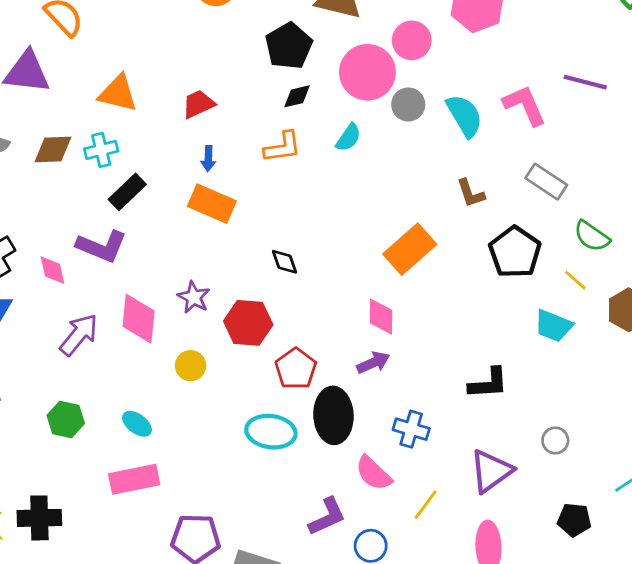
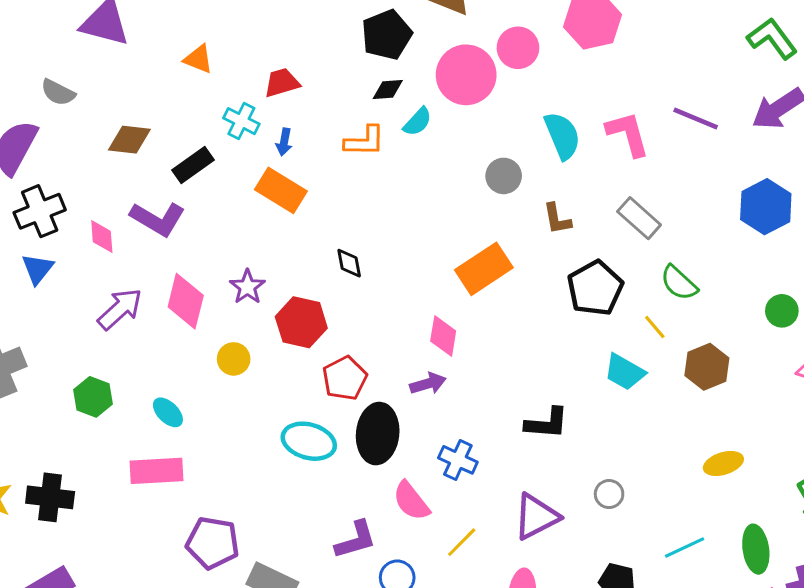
orange triangle: (118, 93) -> (198, 59), size x0.7
gray circle: (408, 105) -> (504, 176), moved
cyan semicircle: (348, 138) -> (418, 122), moved
brown diamond: (53, 150) -> (129, 140), moved
cyan cross: (101, 150) -> (241, 121), moved, turned 32

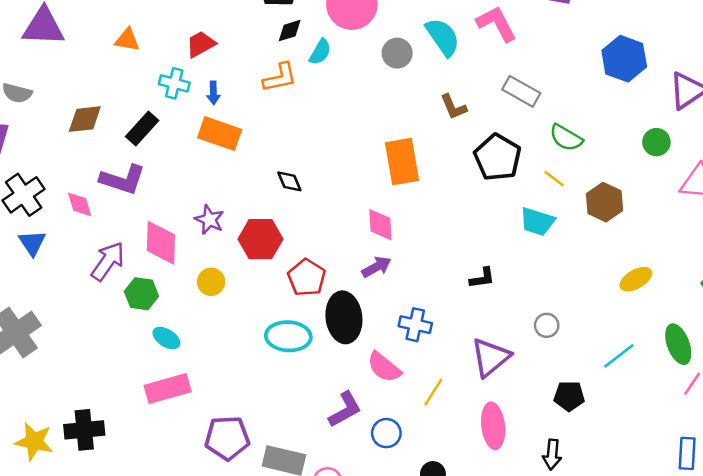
gray circle: (504, 176) -> (397, 53), moved
orange rectangle: (484, 269) -> (402, 162), turned -54
green hexagon: (93, 397) -> (141, 294), moved
black L-shape: (547, 423) -> (482, 278), size x0.7

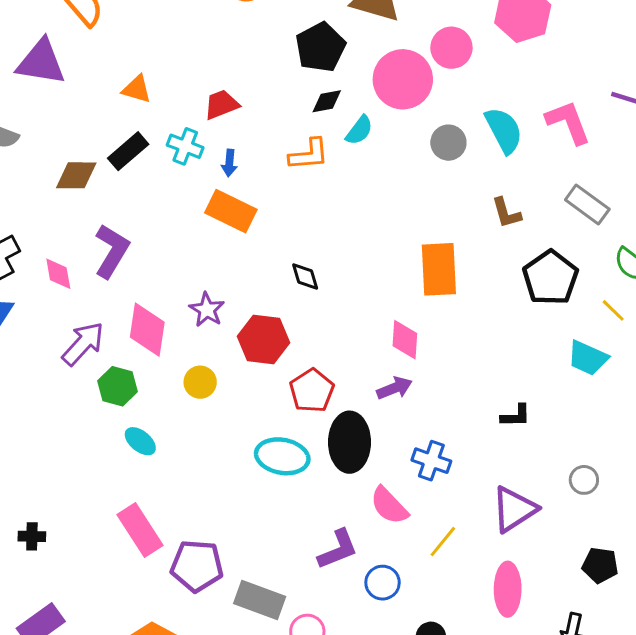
black rectangle: (142, 129) -> (128, 151), moved
purple L-shape: (123, 180) -> (112, 251), turned -84
pink rectangle: (168, 389) -> (140, 530), moved, turned 66
black cross: (84, 430) -> (32, 536), size x0.6

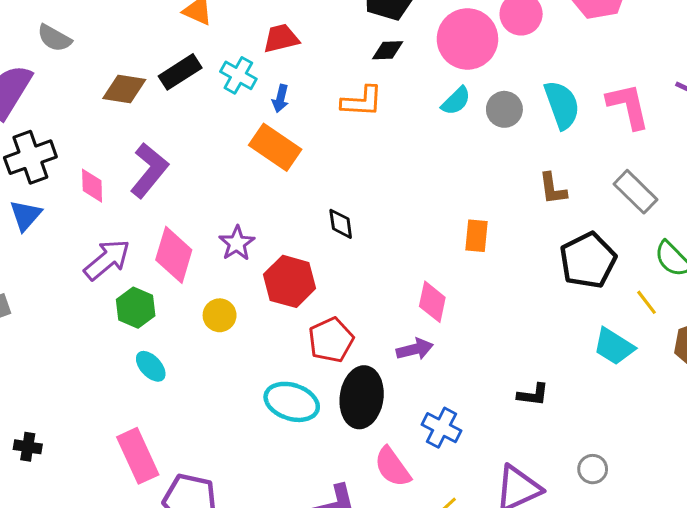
cyan semicircle: (359, 130) -> (456, 101), moved
orange rectangle: (439, 269) -> (477, 236), size x0.6

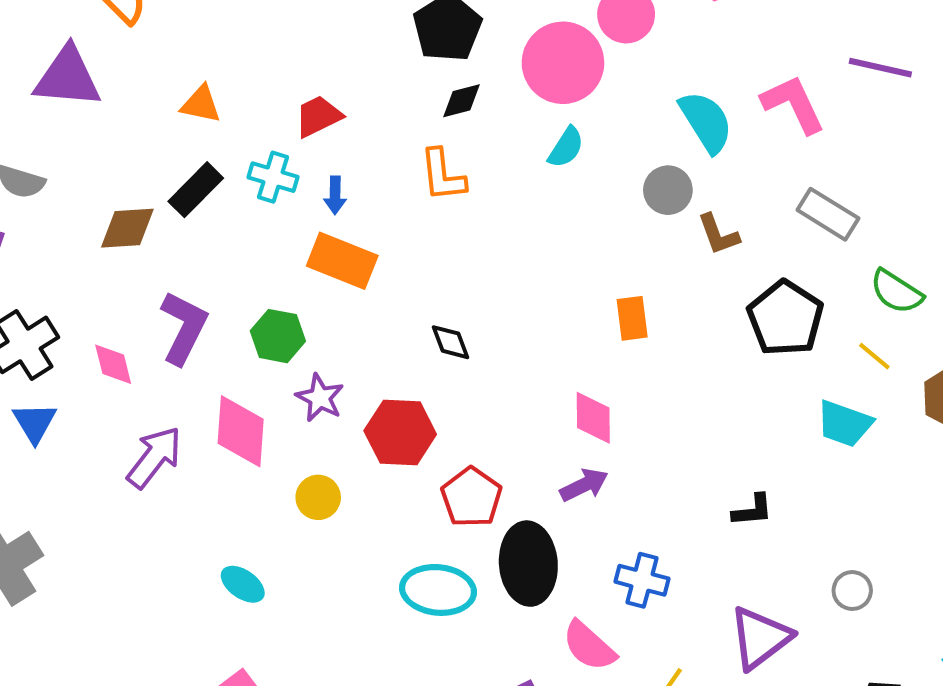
orange L-shape: (362, 101) -> (443, 175), turned 93
gray circle: (504, 109) -> (668, 190), moved
green hexagon: (136, 308) -> (278, 336), moved

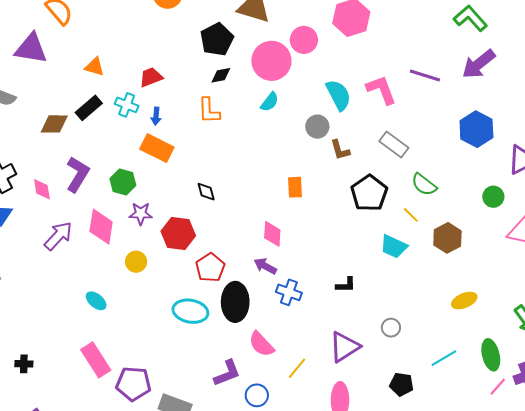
purple star: (320, 398) -> (141, 214), turned -30
purple arrow: (584, 485) -> (265, 266), turned -130
blue cross: (642, 580) -> (289, 292), moved

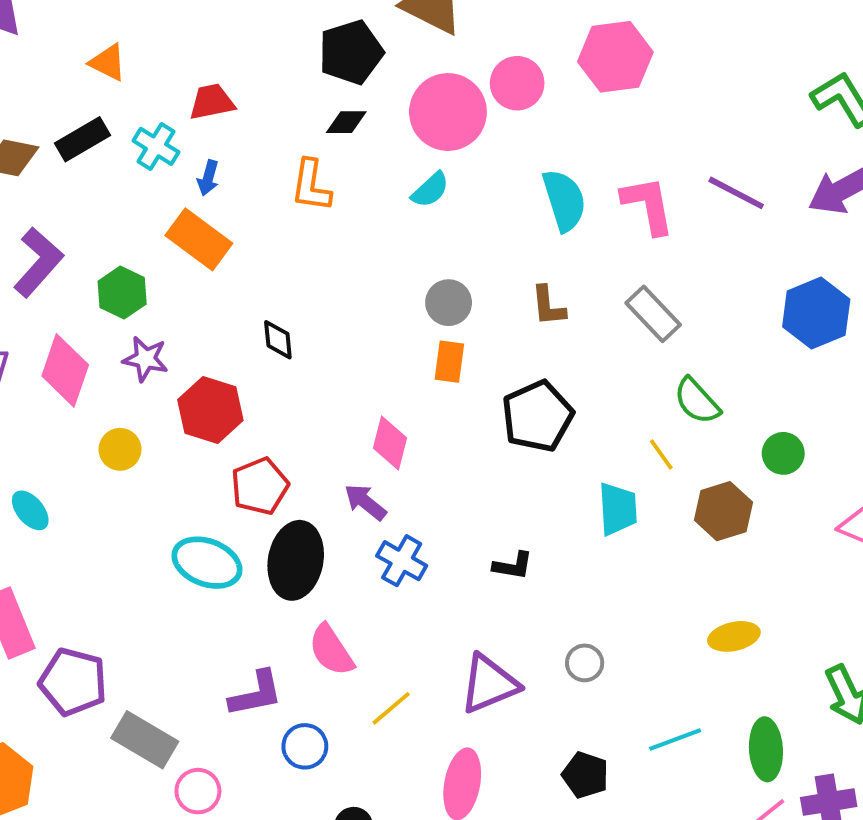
gray circle: (317, 127) -> (449, 303), moved
black pentagon: (369, 193) -> (537, 416), moved
green circle: (493, 197) -> (783, 453), moved
cyan trapezoid: (394, 246) -> (618, 509), turned -128

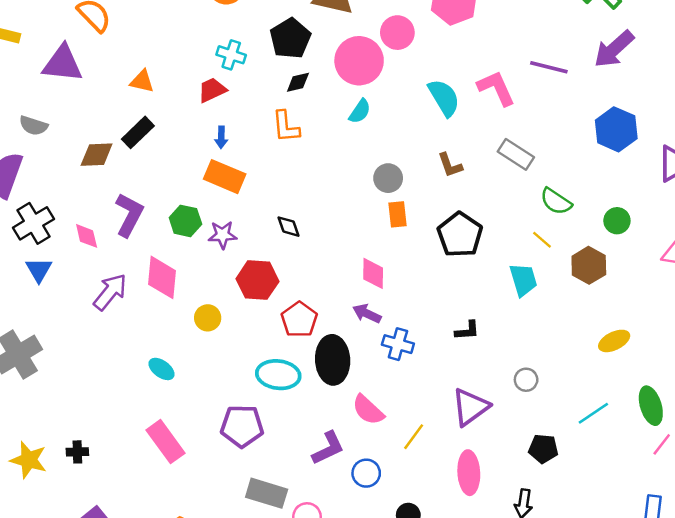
cyan cross: (156, 146) -> (231, 55), moved
purple star: (145, 359) -> (223, 235), moved
purple pentagon: (73, 682) -> (242, 426), moved

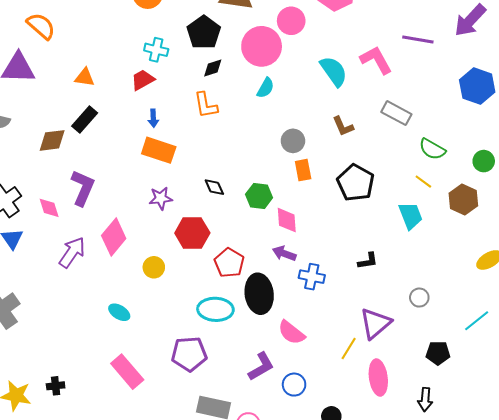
green hexagon: (185, 221) -> (259, 196), moved
pink diamond: (162, 277) -> (114, 237), turned 39
yellow line: (414, 437) -> (349, 349), moved

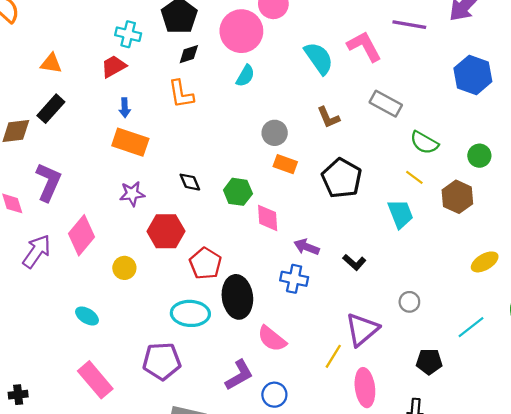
orange rectangle: (303, 170) -> (285, 164), turned -60
purple arrow: (284, 253) -> (307, 247), moved
black L-shape: (368, 261) -> (354, 262), turned 50

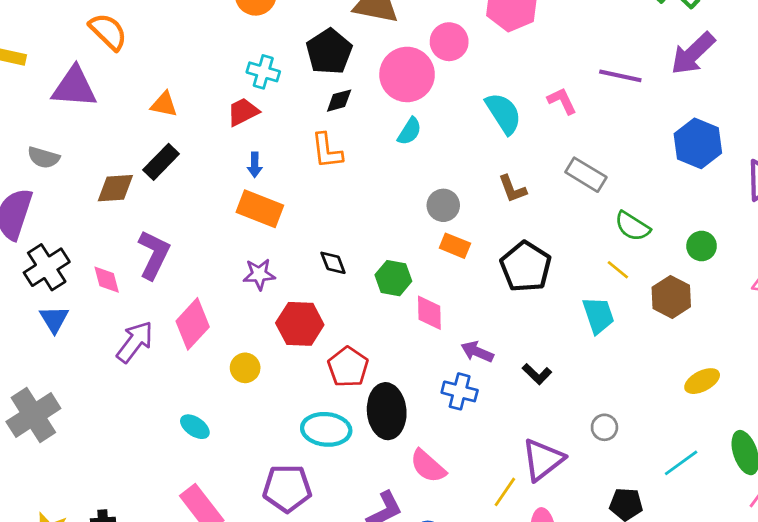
pink L-shape: (364, 46) -> (562, 101), size x0.7

